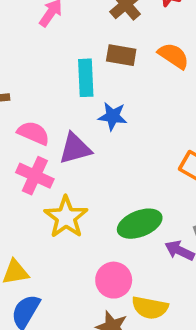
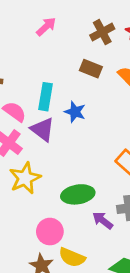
cyan rectangle: (86, 78) -> (45, 97), moved
purple triangle: (75, 149) -> (43, 129), turned 40

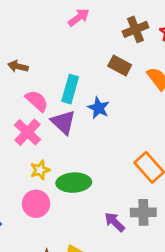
yellow star: (25, 178) -> (40, 170), size x0.6
green ellipse: (78, 194) -> (74, 183), moved
pink circle: (50, 232) -> (36, 204), moved

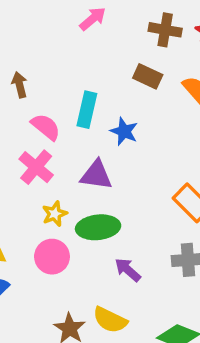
brown cross: (135, 29) -> (165, 30), turned 35
brown arrow: (18, 66) -> (20, 85), turned 66
purple triangle: (63, 122) -> (96, 175), moved, turned -32
purple arrow: (115, 222) -> (128, 270), moved

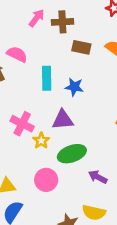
brown cross: (165, 30) -> (62, 22), moved
pink semicircle: (46, 127) -> (17, 54), moved
yellow star: (55, 214) -> (41, 141), moved

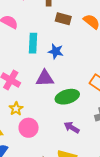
yellow star: (41, 141) -> (16, 109), moved
green ellipse: (72, 154) -> (67, 97), moved

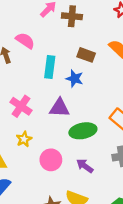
brown rectangle: (63, 19) -> (86, 55), moved
pink circle: (29, 128) -> (51, 160), moved

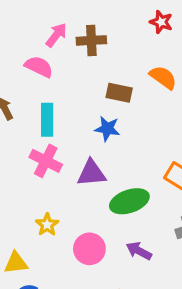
pink semicircle: (25, 41) -> (39, 67), moved
cyan rectangle: (50, 67) -> (47, 120), moved
pink cross: (21, 106) -> (46, 161), moved

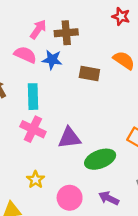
blue star: (107, 129) -> (52, 60), moved

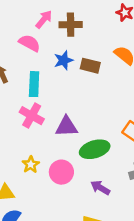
blue star: (52, 60) -> (63, 60), moved, turned -30
pink circle: (70, 198) -> (61, 172), moved

